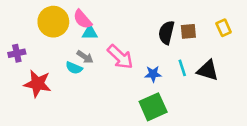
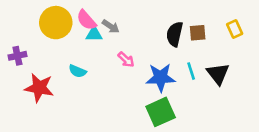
gray arrow: (85, 57) -> (111, 26), moved
pink arrow: (120, 57) -> (126, 60), size x0.6
black triangle: (208, 70) -> (218, 74), turned 35
blue star: (153, 74) -> (161, 77), size x1.6

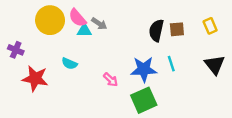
purple cross: (17, 56) -> (16, 50), turned 35
pink arrow: (126, 60) -> (111, 80), moved
black triangle: (218, 74) -> (215, 65), moved

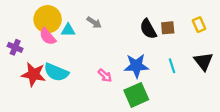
pink semicircle: (77, 18) -> (48, 37), moved
cyan triangle: (84, 30) -> (68, 30), moved
black semicircle: (156, 30) -> (148, 29), turned -42
cyan semicircle: (69, 64) -> (56, 72), moved, size x1.6
cyan line: (171, 64) -> (172, 66), moved

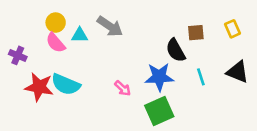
yellow circle: (48, 19) -> (56, 23), size x0.6
gray arrow: (94, 22) -> (110, 26), size x1.5
black semicircle: (148, 29) -> (176, 50), moved
black triangle: (203, 61) -> (238, 72), turned -30

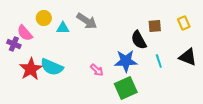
pink semicircle: (56, 43) -> (25, 33), moved
red star: (39, 87) -> (31, 69), turned 30

